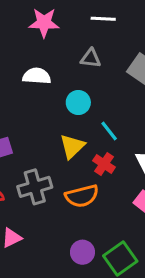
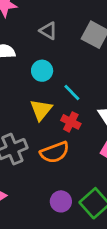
gray triangle: (91, 58) -> (48, 31), turned 30

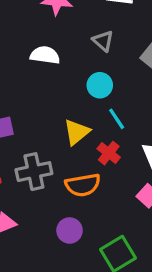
cyan circle: (42, 71) -> (100, 85), moved
purple circle: (61, 201) -> (70, 230), moved

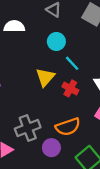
gray cross: (34, 172) -> (28, 128), moved
orange semicircle: (83, 185) -> (68, 127), moved

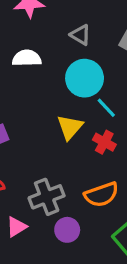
cyan circle: (56, 41) -> (85, 78), size x1.5
purple circle: (51, 148) -> (67, 230), moved

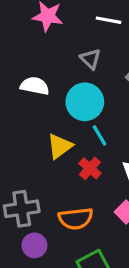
white semicircle: (27, 58) -> (35, 86), moved

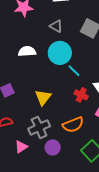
yellow triangle: (60, 146) -> (43, 97), moved
red cross: (90, 168) -> (81, 95), moved

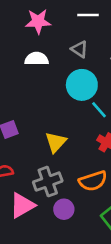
white semicircle: (27, 51) -> (37, 59), moved
pink triangle: (21, 147) -> (22, 205), size x1.5

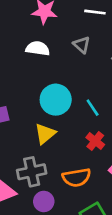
cyan circle: (82, 85) -> (56, 100), moved

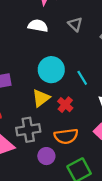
red cross: (95, 141) -> (65, 105), moved
purple circle: (44, 201) -> (46, 156), moved

